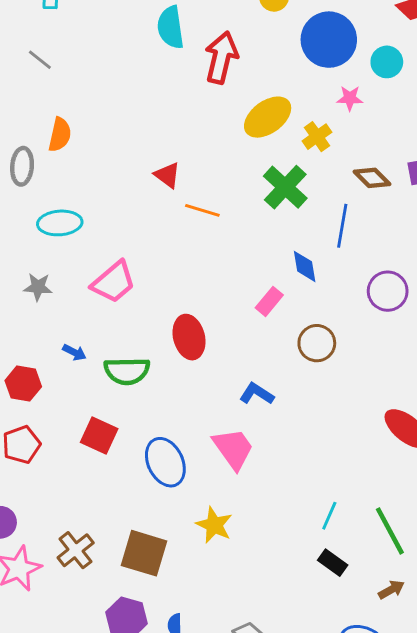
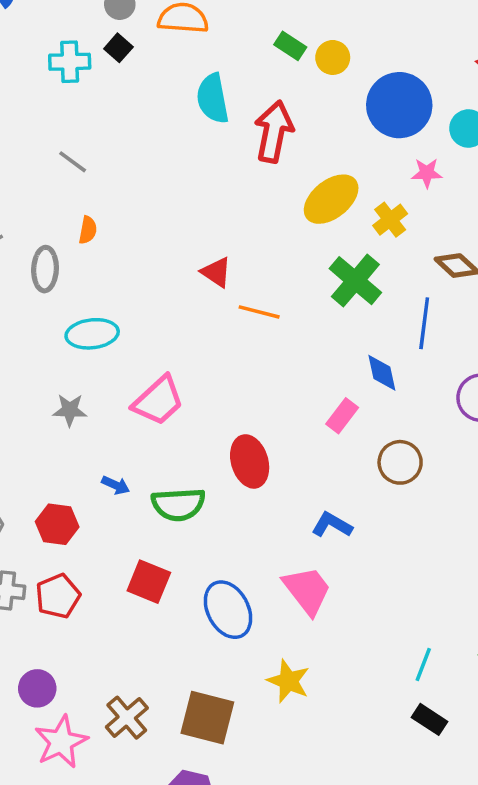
gray line: (40, 60) -> (73, 162), moved
orange semicircle: (60, 135) -> (88, 230), size x0.7

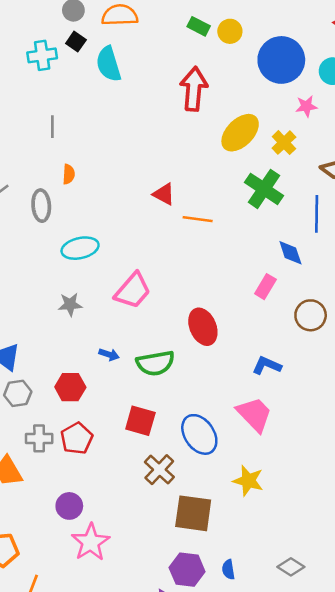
cyan semicircle: (213, 99) -> (109, 64), moved
gray line: (73, 162) -> (52, 127), turned 60
brown cross: (127, 718) -> (159, 470), moved

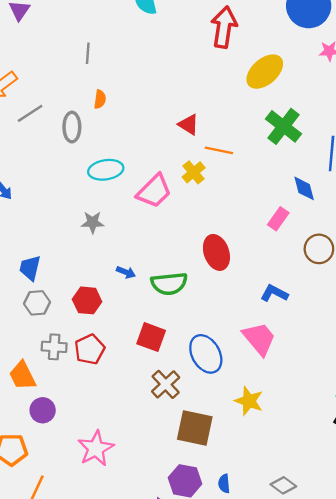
yellow cross: (284, 143) -> (194, 172), moved
pink trapezoid: (133, 291) -> (154, 191), moved
purple circle: (69, 506) -> (43, 410), moved

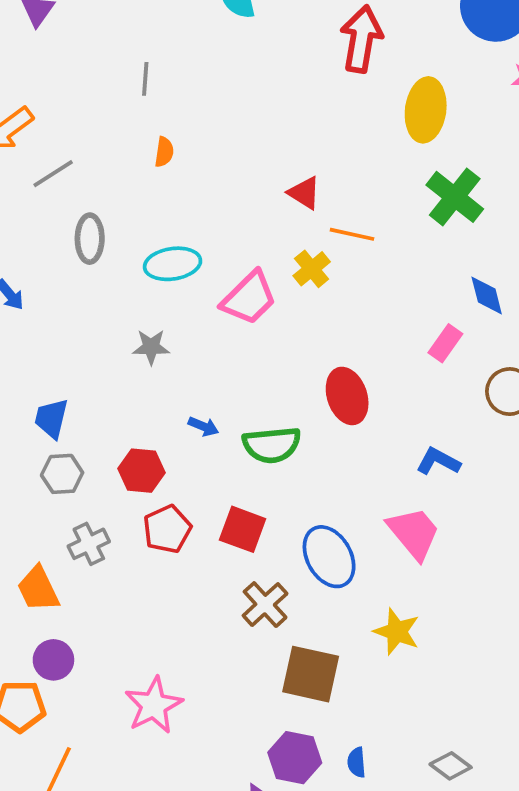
yellow ellipse: (265, 72) -> (426, 110), turned -42
gray ellipse: (72, 127) -> (90, 239), moved
gray cross: (54, 347) -> (89, 544), turned -30
red pentagon: (90, 349) -> (167, 529), moved
purple circle: (43, 410) -> (53, 660), moved

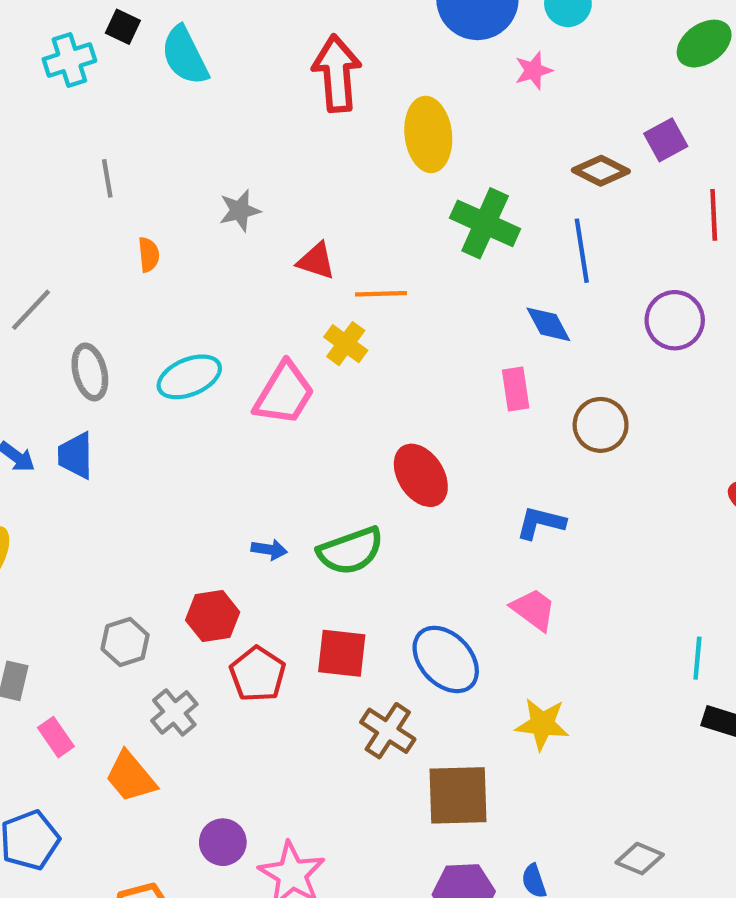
pink rectangle: (445, 343) -> (516, 389), turned -30
gray star: (151, 347) -> (240, 211), moved
blue trapezoid: (51, 418) -> (76, 455), moved
pink trapezoid: (414, 533) -> (534, 609), size x0.7
purple circle: (53, 660) -> (223, 842), moved

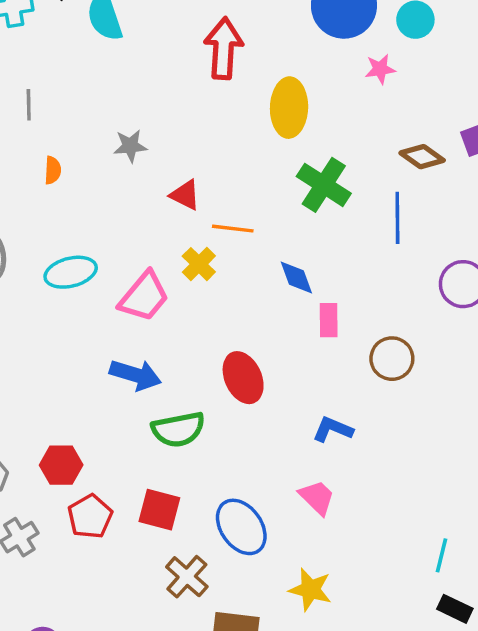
blue diamond: (548, 324) -> (296, 277), moved
blue arrow: (269, 549) -> (135, 375), moved, size x1.8

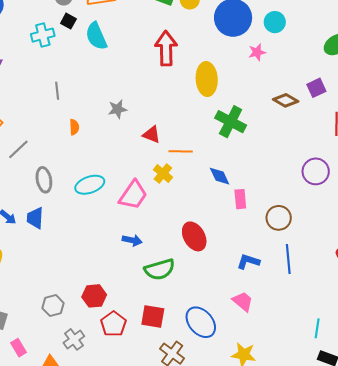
blue line: (397, 218) -> (288, 259), moved
blue arrow: (135, 375) -> (132, 240), size x0.7

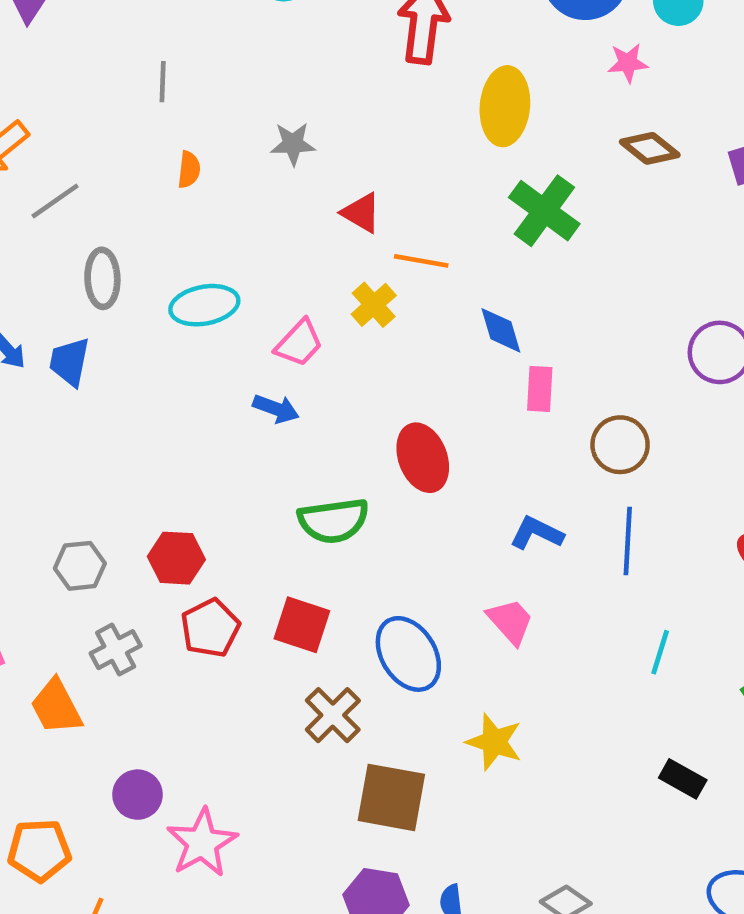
brown diamond: (286, 100) -> (650, 148), moved
pink trapezoid: (133, 195) -> (299, 343), size x0.7
blue arrow: (132, 240) -> (276, 409), moved
cyan line: (317, 328) -> (660, 652), moved

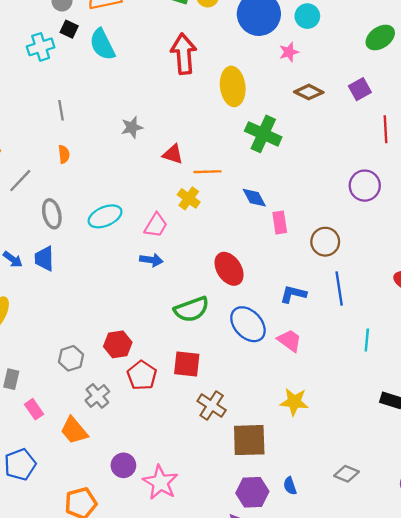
orange semicircle: (189, 170) -> (64, 154), moved
blue ellipse: (408, 654) -> (248, 324), moved

